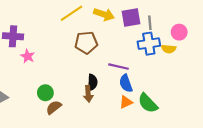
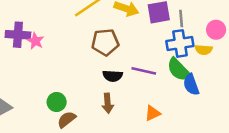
pink star: (28, 56) -> (35, 41), moved
black semicircle: (92, 82) -> (113, 76), moved, turned 91
blue semicircle: (126, 83) -> (191, 85), moved
green semicircle: (148, 103) -> (179, 70), moved

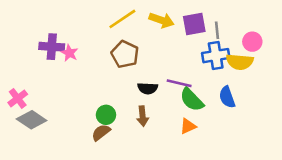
brown pentagon: (105, 42) -> (125, 54), moved, turned 30
yellow semicircle: (204, 50) -> (240, 62), size x1.5
green semicircle: (179, 70) -> (192, 100), moved
green circle: (57, 102) -> (106, 115), moved

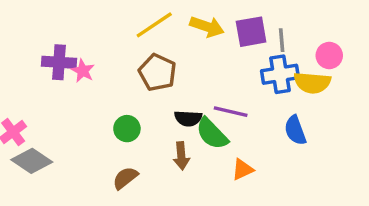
green semicircle: (192, 100) -> (212, 134), moved
green circle: (106, 115) -> (127, 129), moved

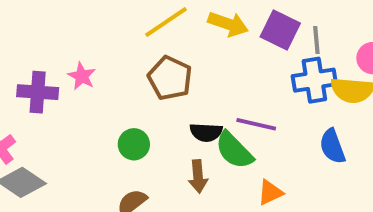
purple square: (251, 32) -> (280, 30), turned 36
purple cross: (59, 62) -> (38, 92), moved

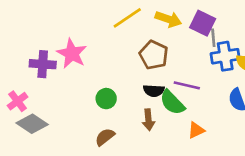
gray line: (316, 40) -> (213, 38), moved
pink star: (82, 76) -> (72, 54), size x1.6
brown pentagon: (170, 78) -> (154, 55), moved

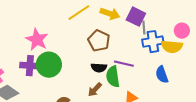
purple cross: (43, 64) -> (30, 66), moved
green circle: (106, 99) -> (49, 65), moved, size x1.6
green semicircle: (172, 103) -> (113, 77), turned 35
brown arrow: (148, 120) -> (95, 90), turned 49

